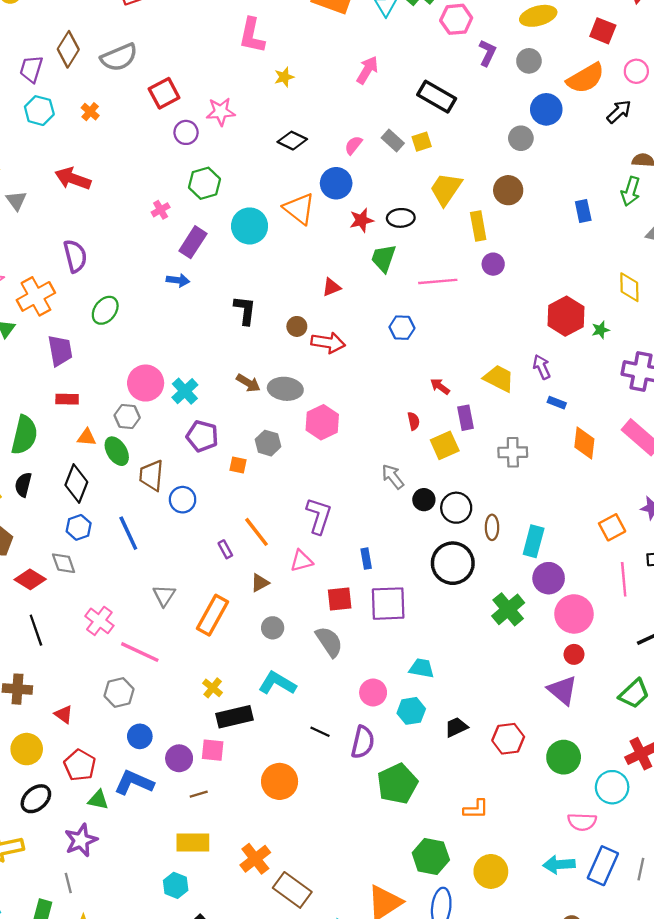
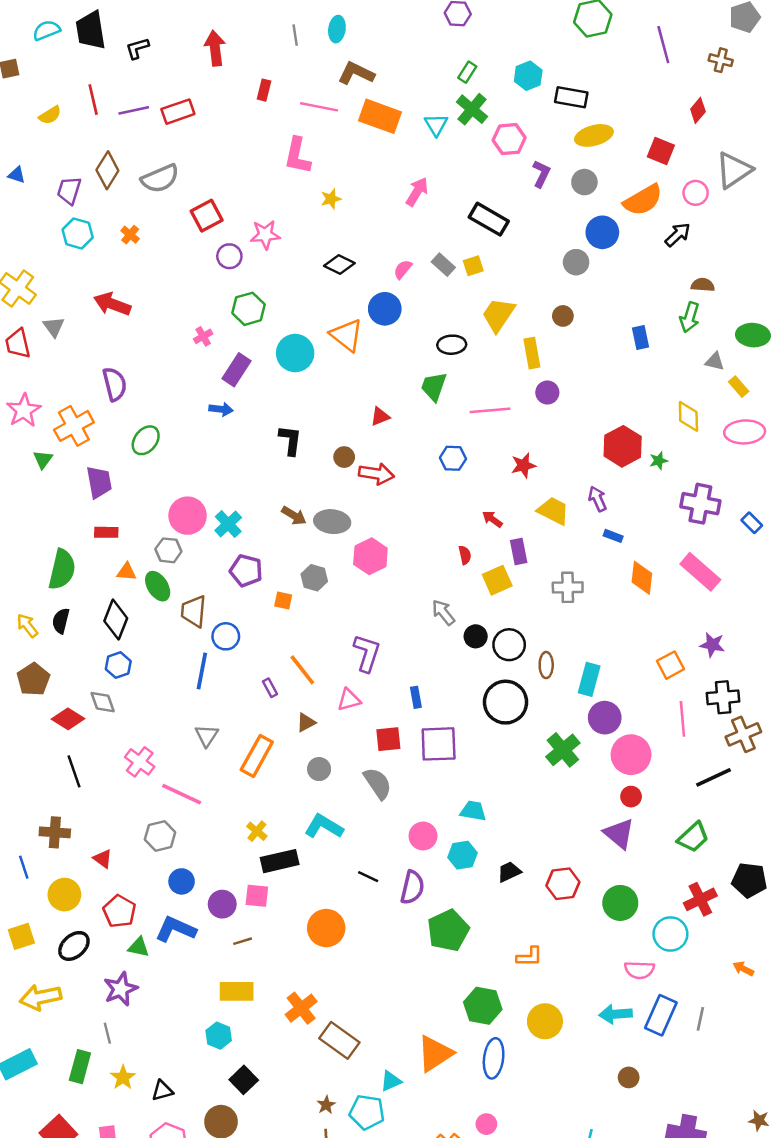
brown circle: (508, 190) -> (563, 316), size x0.7
red star: (362, 220) -> (523, 465), moved
blue line: (128, 533) -> (202, 671), moved, turned 36

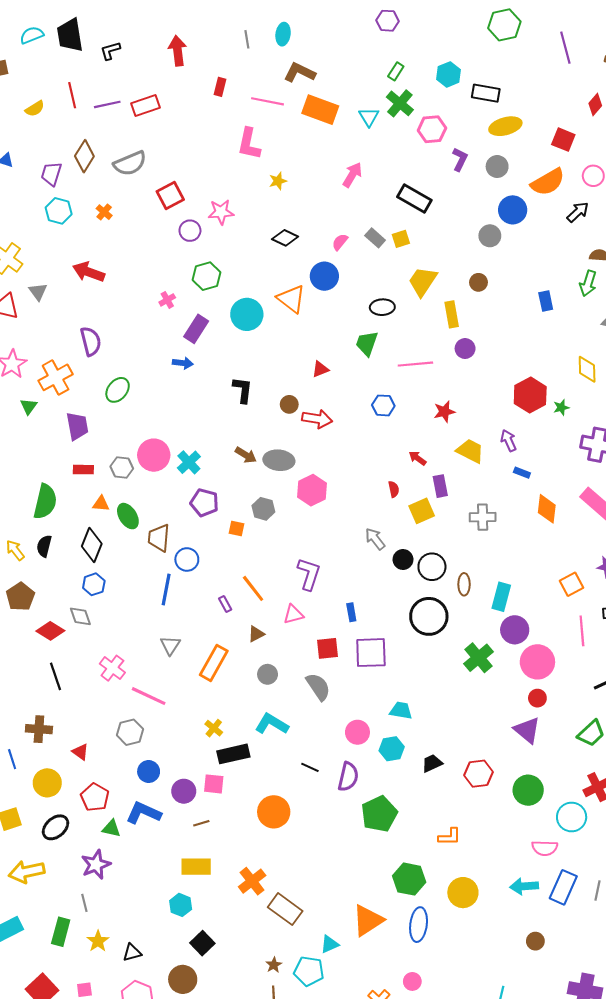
gray hexagon: (168, 550) -> (122, 467), moved

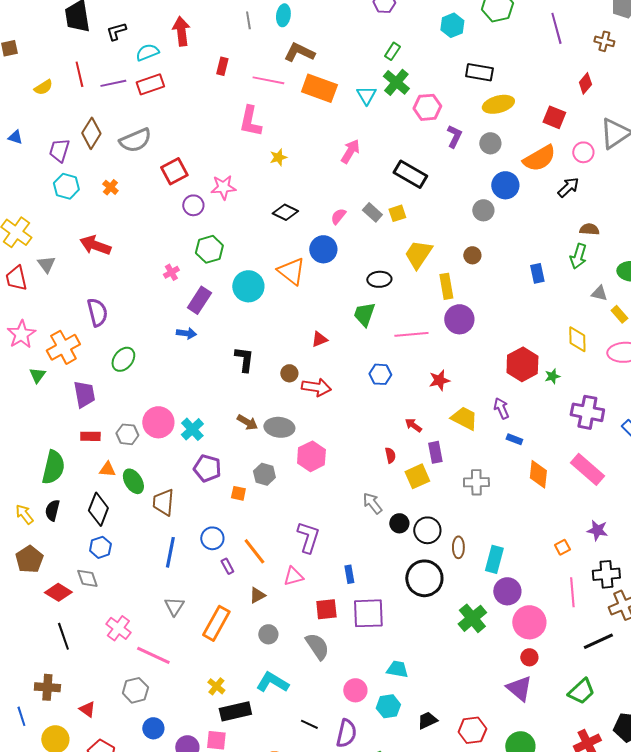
cyan semicircle: (32, 35) -> (147, 52), moved
cyan hexagon: (449, 74) -> (452, 25), moved
purple circle: (465, 349) -> (459, 319), size x1.5
blue circle: (187, 560) -> (212, 538), moved
orange square: (572, 584) -> (562, 547), size x0.7

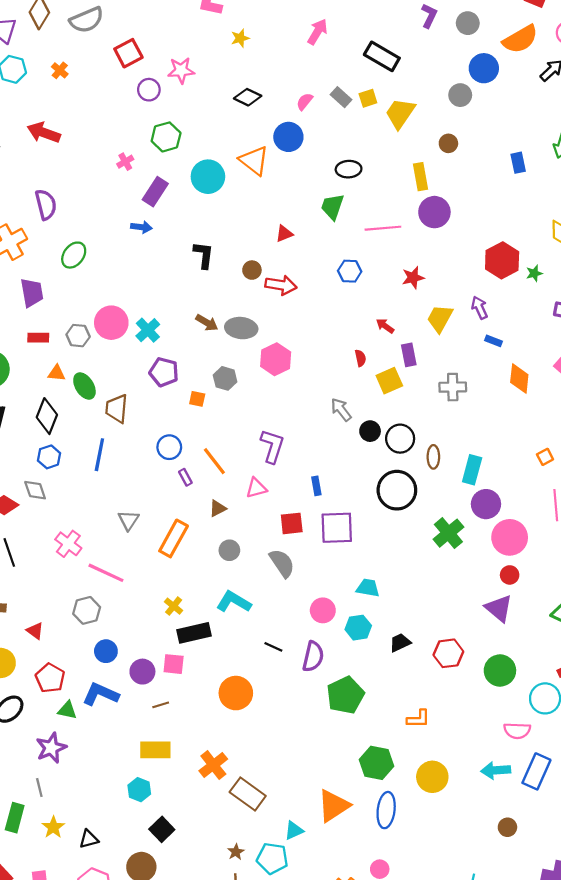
yellow trapezoid: (418, 254) -> (400, 113), moved
yellow trapezoid: (464, 418) -> (440, 318), turned -88
blue line: (170, 552) -> (99, 455), moved

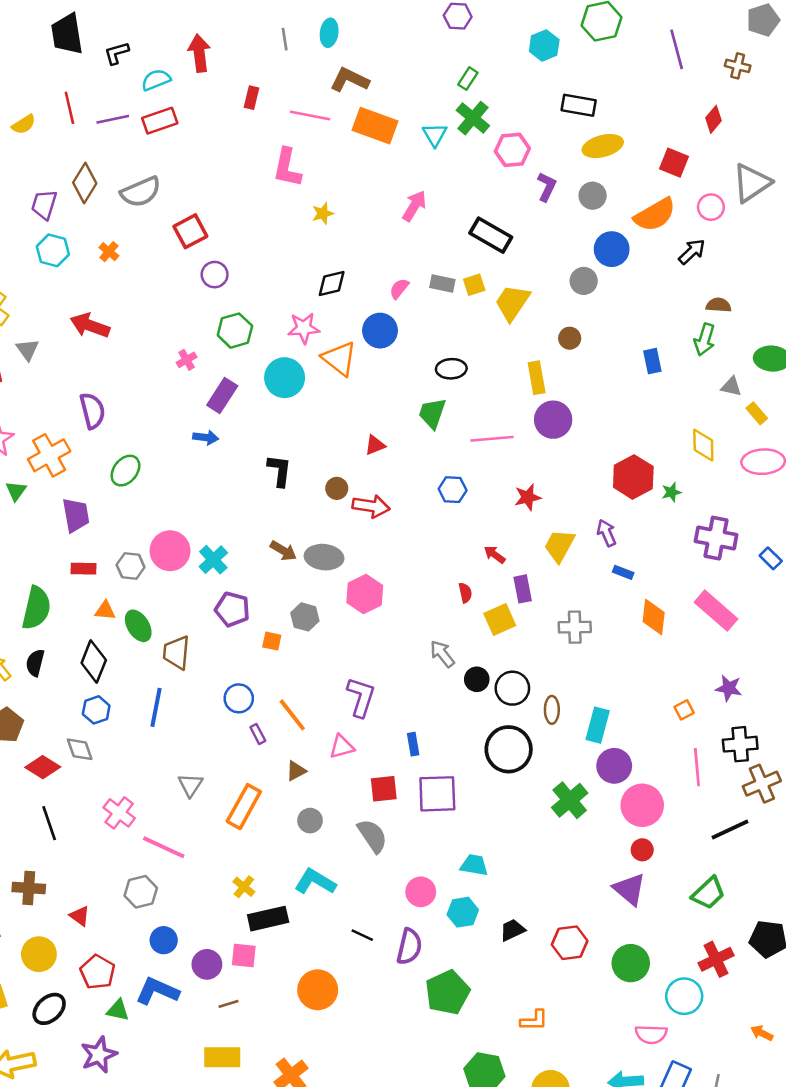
pink star: (181, 70) -> (304, 328), moved
black diamond: (248, 97) -> (332, 283), turned -40
gray rectangle: (341, 97) -> (442, 283), turned -30

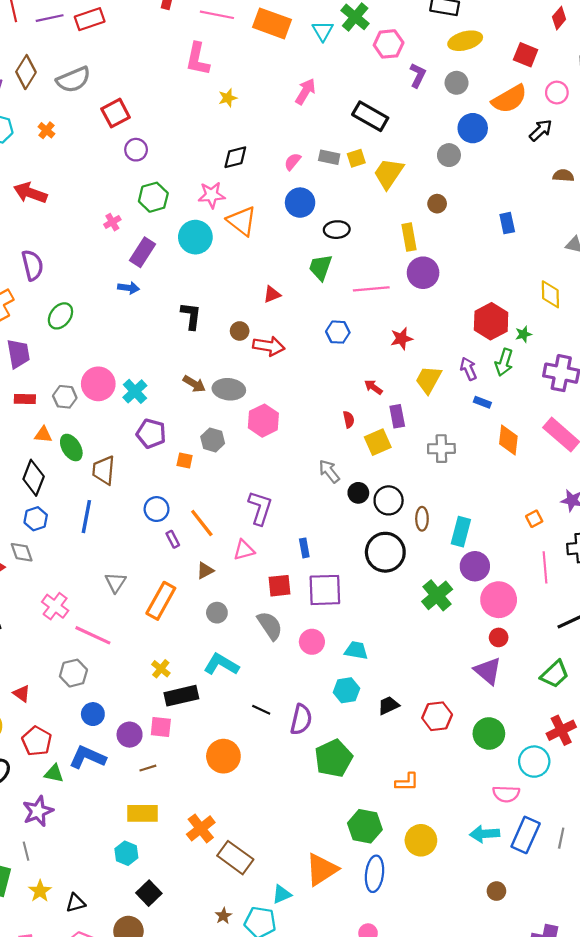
blue circle: (380, 331) -> (300, 203), moved
green arrow: (705, 339) -> (504, 362), moved
pink circle: (421, 892) -> (312, 642), moved

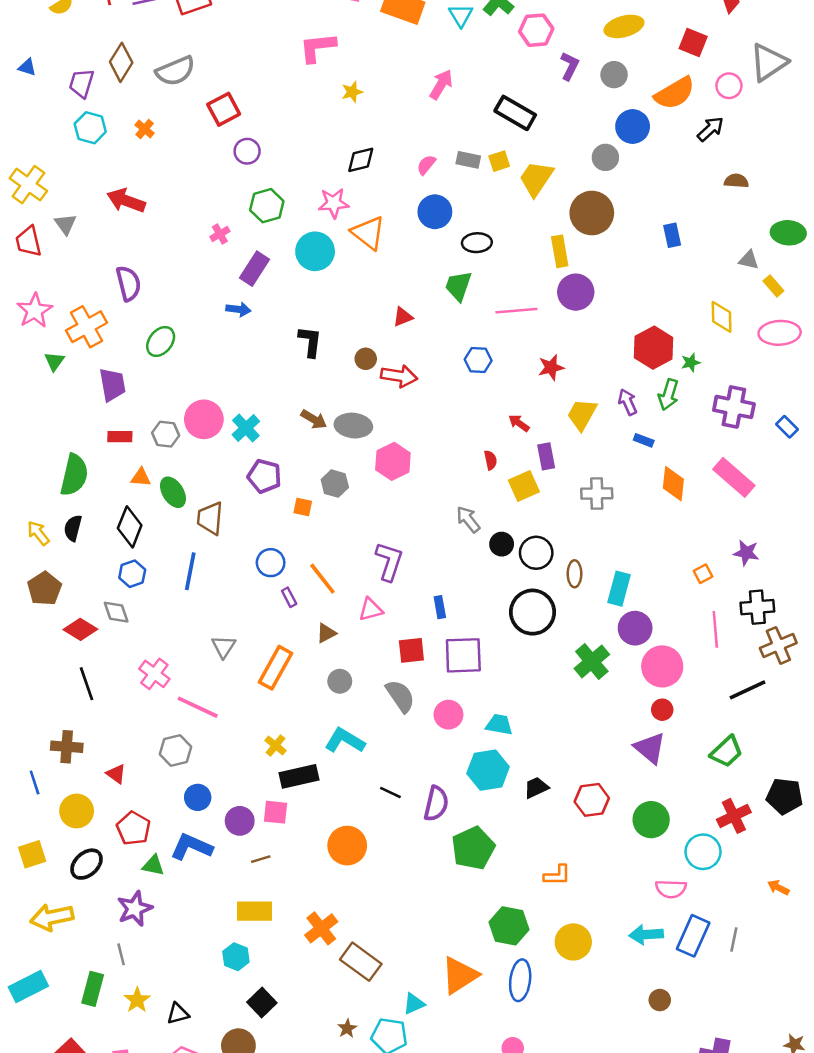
pink L-shape: (198, 59) -> (318, 47), turned 72
brown circle: (437, 204) -> (592, 213), size x2.0
cyan hexagon: (346, 690) -> (488, 770), size x1.4

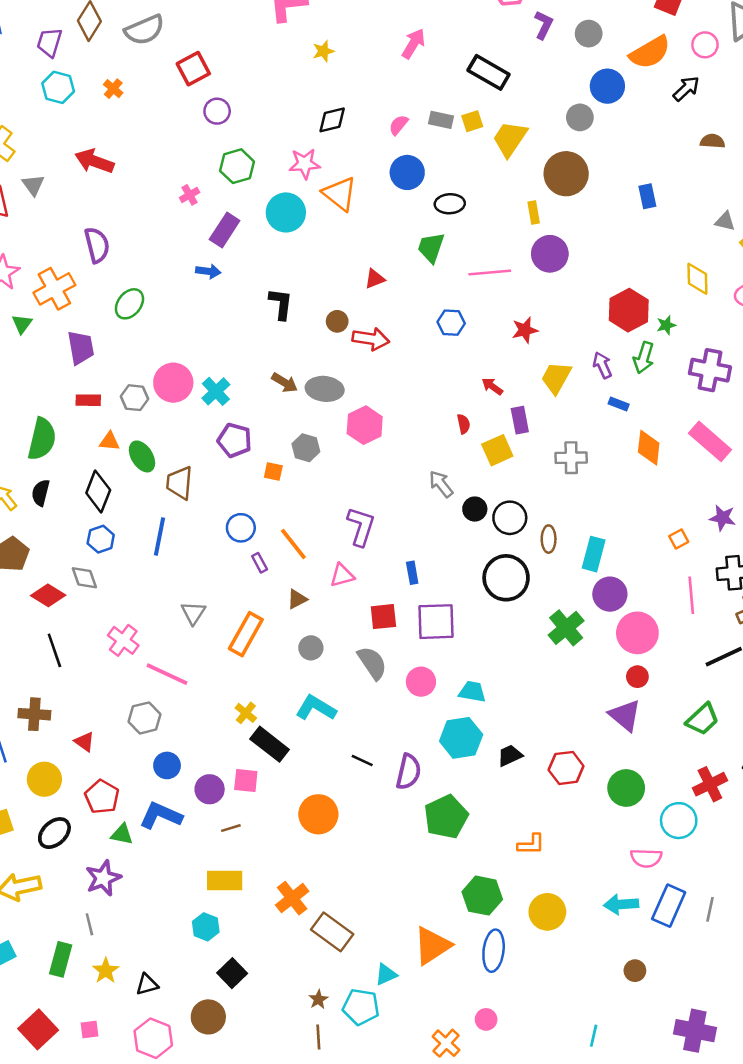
yellow rectangle: (560, 251) -> (534, 212), size x0.7
black rectangle: (299, 776) -> (270, 744), turned 51

